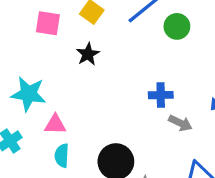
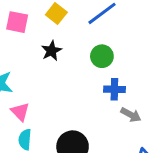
green circle: (177, 26) -> (102, 56), moved
pink triangle: (55, 124) -> (20, 112), turned 42

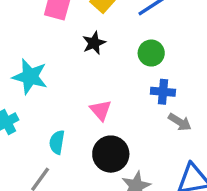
pink triangle: (20, 112) -> (101, 110), moved

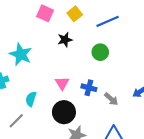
blue cross: (163, 92) -> (89, 88), moved

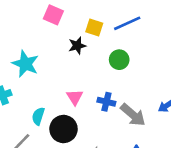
yellow square: (75, 14) -> (94, 27), moved, turned -32
gray arrow: (111, 99) -> (133, 115), size x1.5
black circle: (64, 112) -> (64, 129), moved

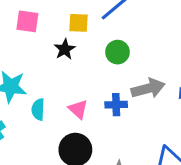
gray arrow: (133, 115) -> (148, 88), moved, turned -40
cyan semicircle: (38, 116) -> (38, 109), moved

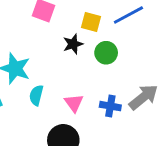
green circle: (117, 52) -> (106, 53), moved
gray arrow: (148, 88) -> (143, 97), turned -36

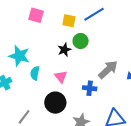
black star: (73, 44) -> (64, 50), moved
blue cross: (110, 106) -> (90, 88), moved

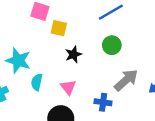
yellow square: (69, 21) -> (59, 28), moved
green circle: (81, 41) -> (112, 45), moved

